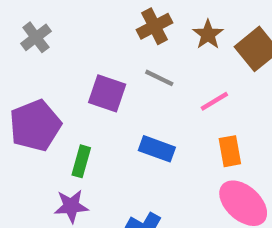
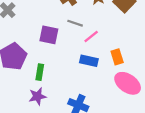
pink line: (214, 101) -> (91, 36), moved
blue rectangle: (157, 149) -> (89, 61), moved

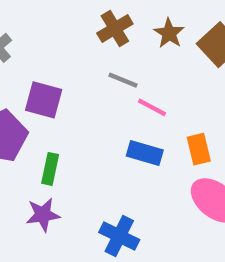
purple square: (49, 35) -> (44, 100), moved
pink line: (91, 36) -> (152, 107), turned 63

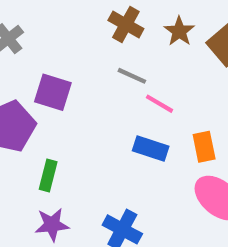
brown cross: (115, 28) -> (126, 25), turned -32
green rectangle: (50, 169) -> (48, 176), moved
purple star: (43, 215) -> (52, 225), moved

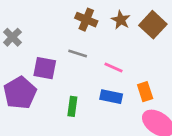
gray line: (132, 76) -> (78, 54), moved
green rectangle: (48, 176) -> (72, 106), moved

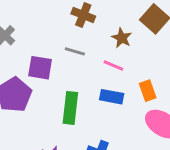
brown star: (121, 20) -> (122, 38), moved
green rectangle: (72, 106) -> (70, 108), size x1.5

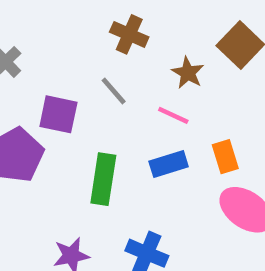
gray line: (75, 51) -> (114, 91), turned 30
blue rectangle: (112, 97) -> (169, 164), turned -30

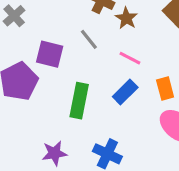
brown star: (188, 73) -> (126, 18), moved
blue rectangle: (169, 164) -> (125, 92), turned -30

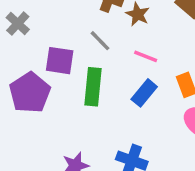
green rectangle: (79, 101) -> (93, 87), moved

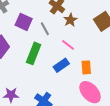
purple square: (60, 61) -> (24, 22), moved

